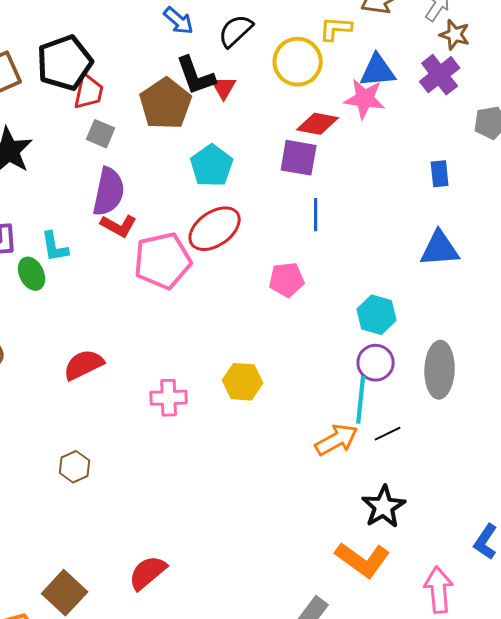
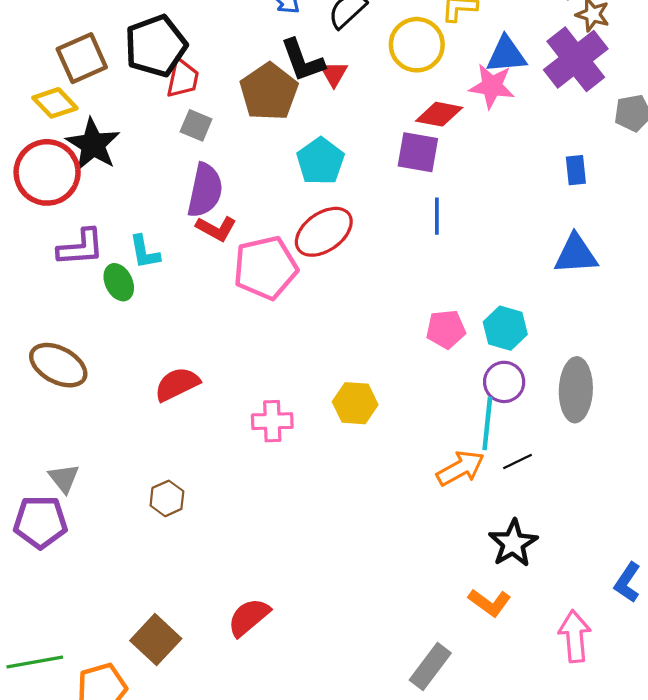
purple cross: (440, 75) -> (576, 59), size x1.4
pink pentagon: (287, 280) -> (446, 329), moved
orange L-shape: (363, 560) -> (490, 603), size x0.7

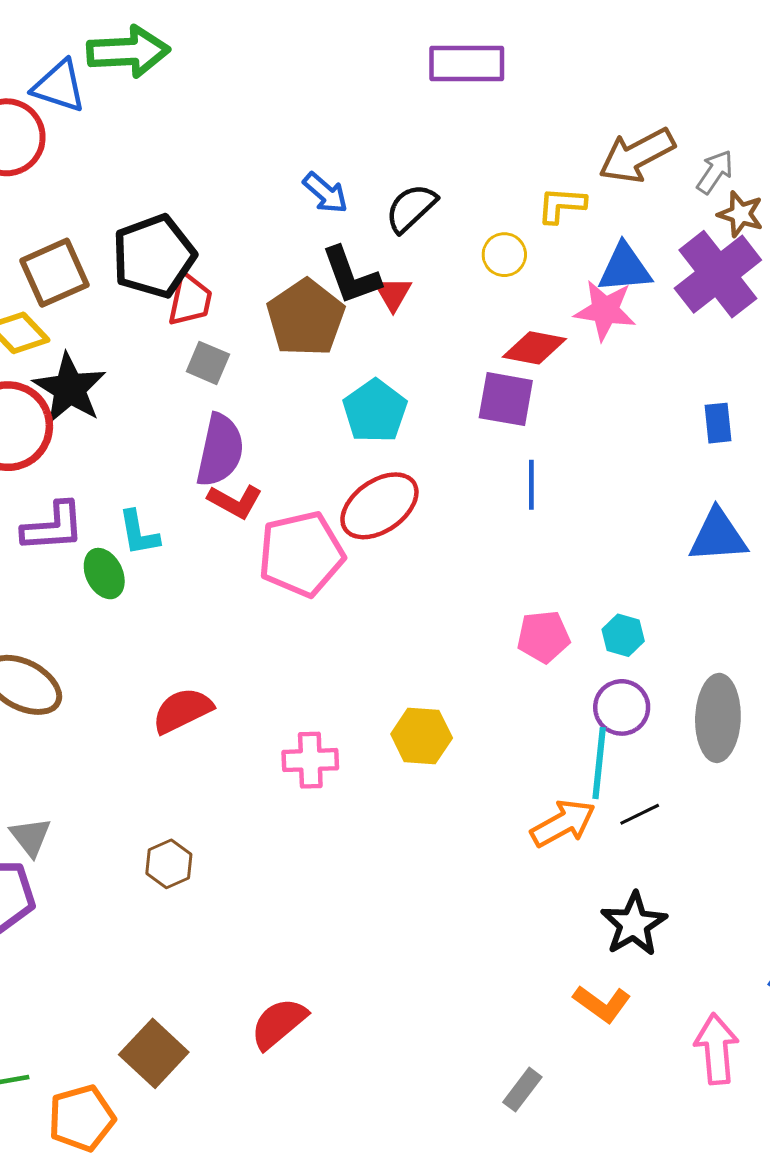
yellow circle: (417, 45) -> (504, 255), size x0.6
cyan hexagon: (505, 328) -> (623, 635), size x0.7
gray rectangle: (430, 666) -> (522, 1090), size x0.7

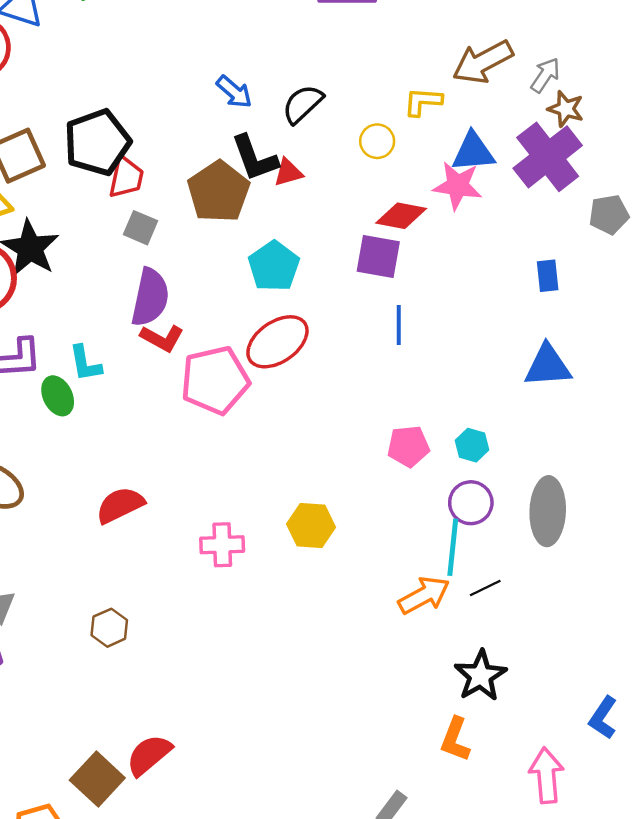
red triangle: (393, 294) -> (288, 172), turned 44
orange L-shape: (602, 1004) -> (455, 739), turned 75
red semicircle: (279, 1023) -> (149, 755), moved

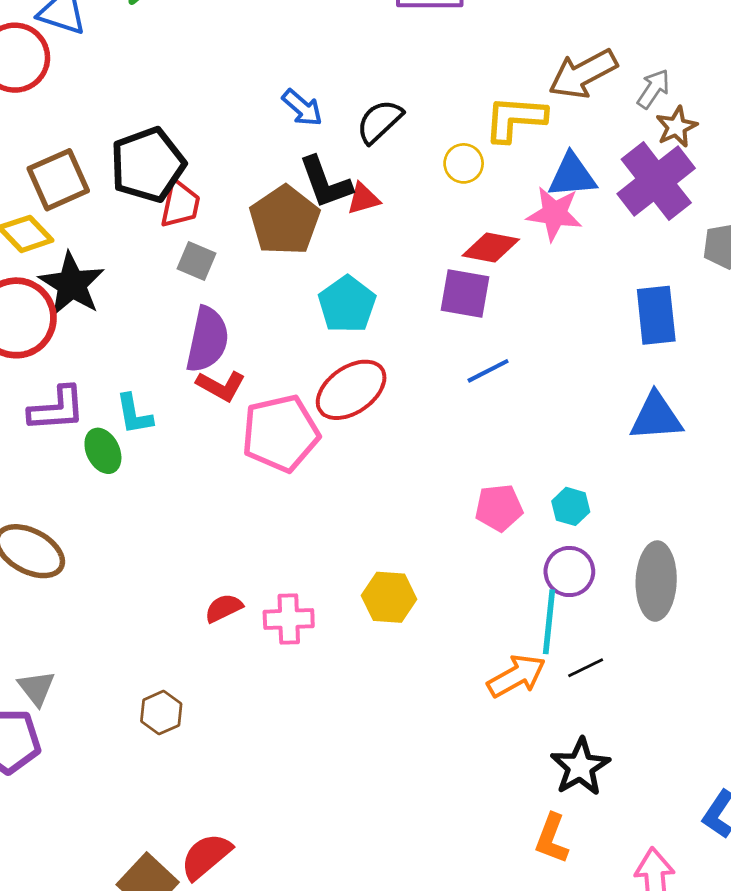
yellow L-shape: (423, 102) -> (515, 119), size x1.4
brown star: (566, 109) -> (676, 127), turned 30
blue rectangle: (548, 276) -> (656, 315), size x1.6
blue line: (399, 325) -> (488, 371), turned 63
red semicircle: (120, 505) -> (224, 608), moved, size x0.7

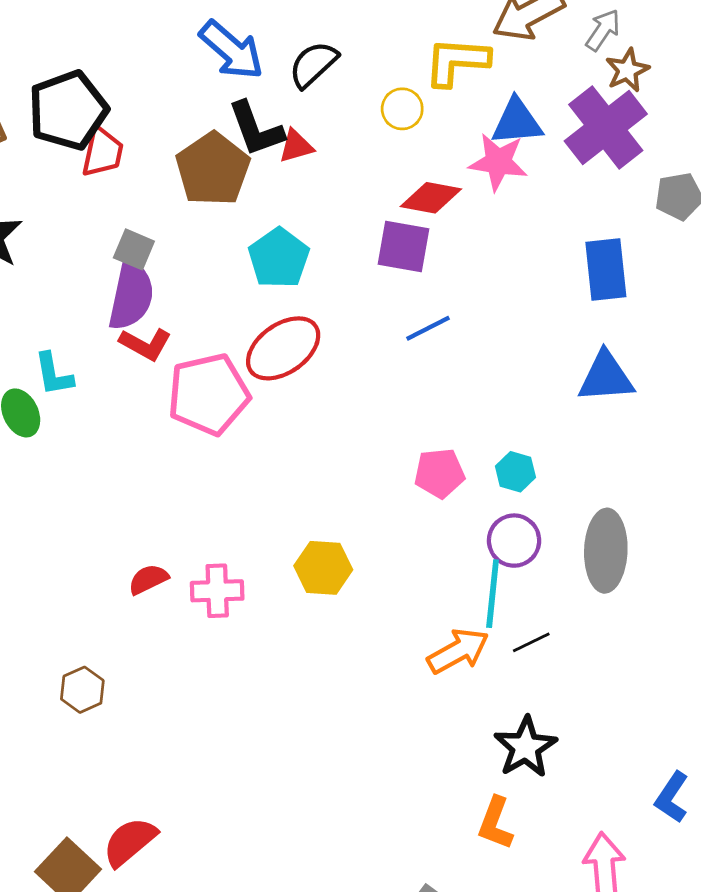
blue arrow: (302, 108) -> (231, 50), size x1.5
gray square: (197, 261) -> (134, 249), moved

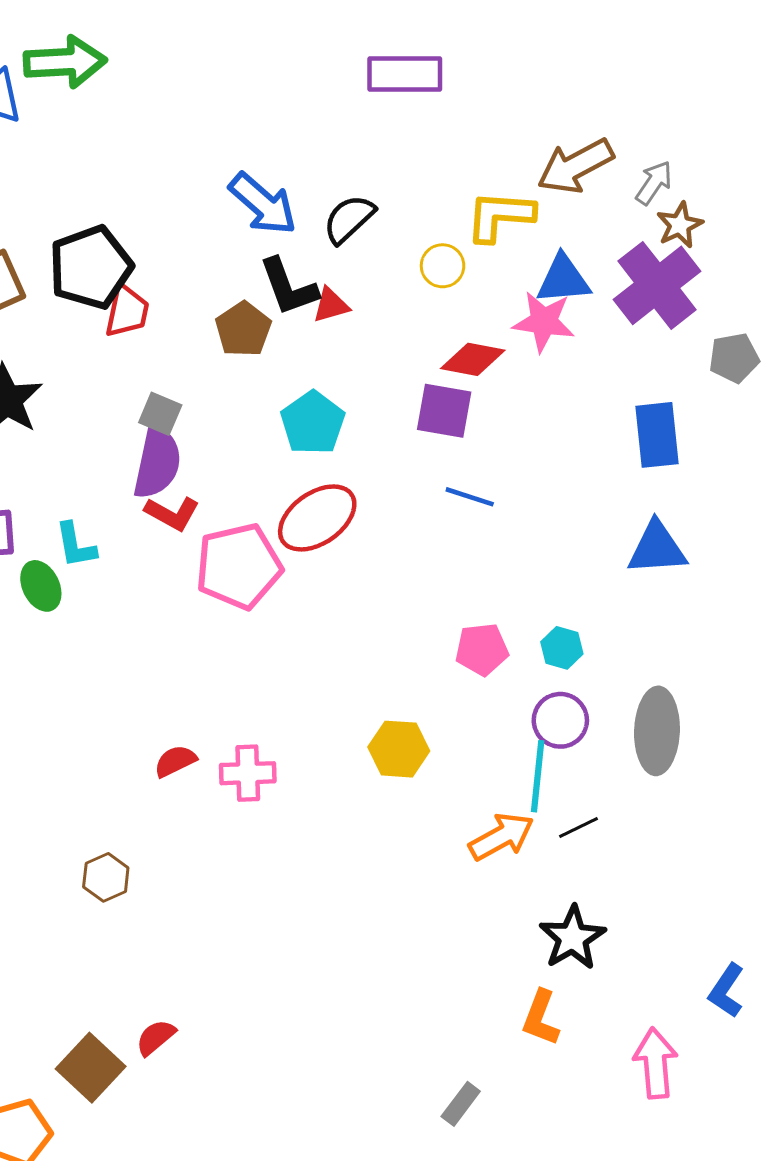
brown pentagon: (213, 169) -> (243, 329), size x0.7
blue line: (428, 328) -> (470, 497), turned 45
yellow hexagon: (323, 568) -> (399, 749), moved
red semicircle: (130, 842) -> (156, 1037), size x0.7

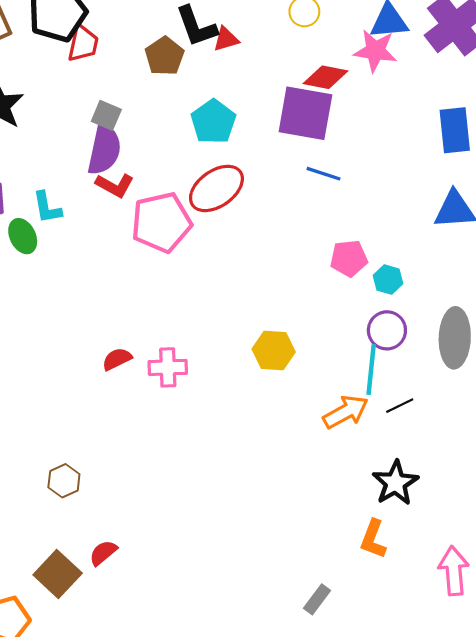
purple square: (444, 411) -> (305, 113), size x1.4
pink pentagon: (482, 649) -> (349, 258), moved
brown hexagon: (106, 877) -> (64, 481), moved

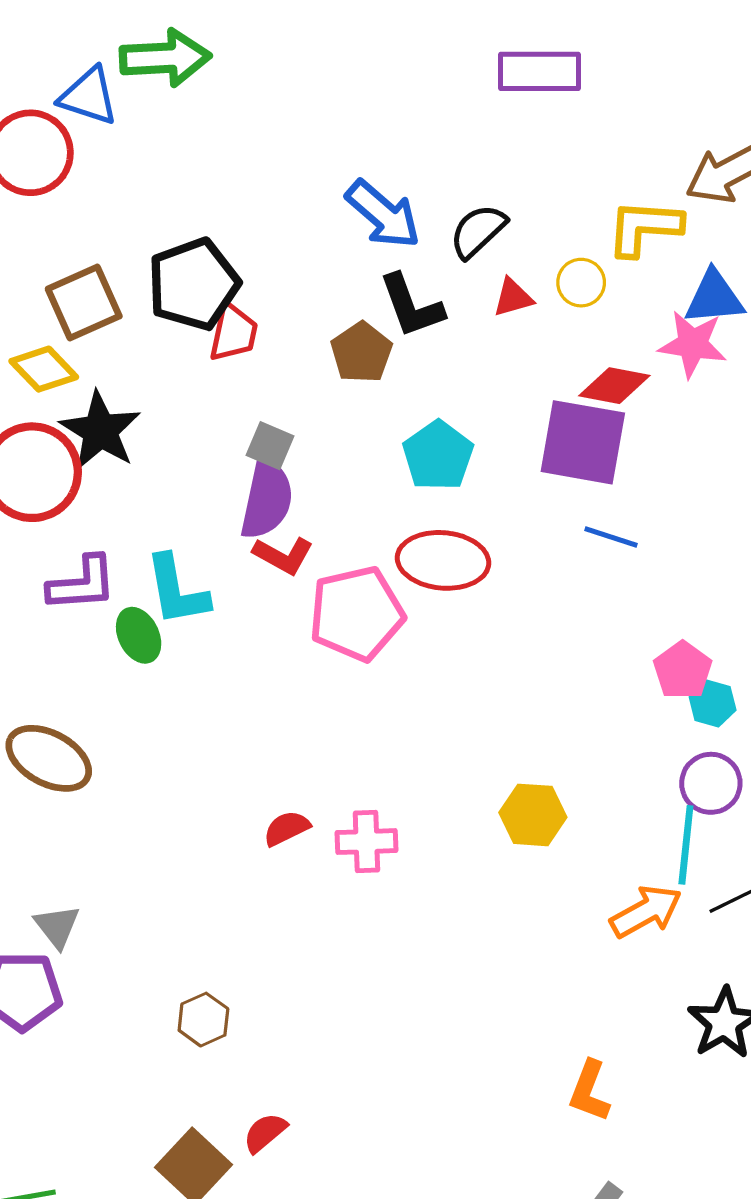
red triangle: (226, 39) -> (513, 298), moved
red ellipse: (216, 188) -> (443, 560), turned 40
cyan L-shape: (47, 208) -> (177, 590), size x1.4
pink pentagon: (349, 258) -> (683, 670), moved, turned -30
orange L-shape: (373, 539) -> (589, 1091), moved

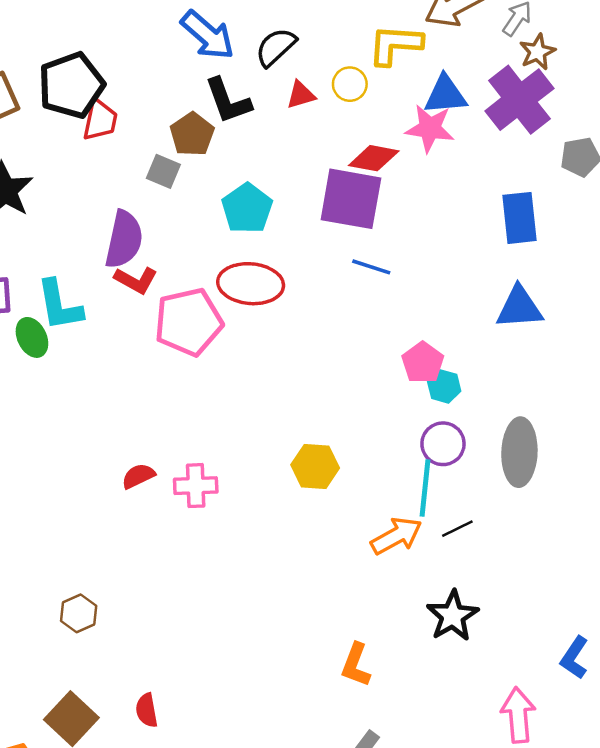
gray square: (270, 446) -> (163, 171), moved
red semicircle: (265, 1133) -> (147, 710), moved, turned -60

